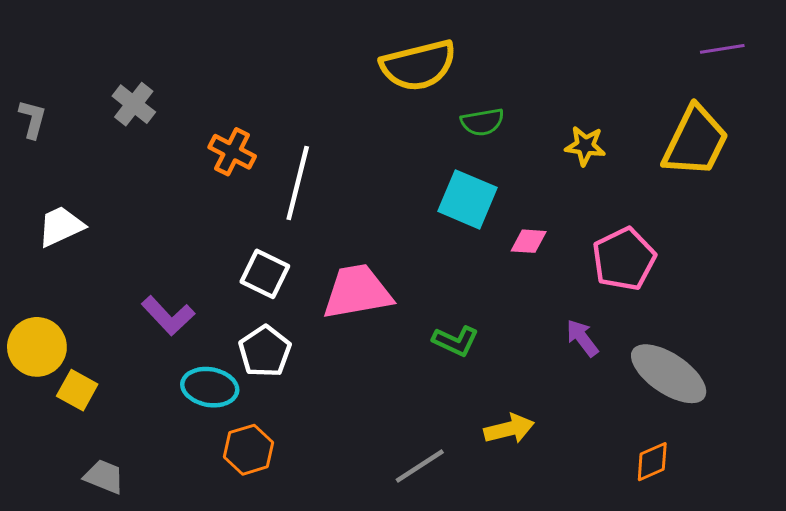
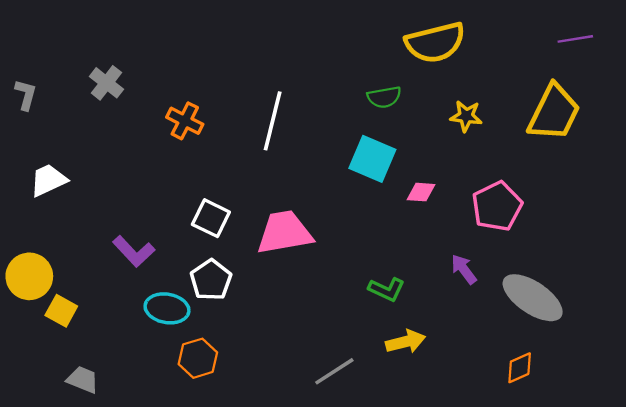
yellow semicircle: (418, 65) -> (435, 42), moved
white line: (298, 183) -> (273, 121), moved
green L-shape: (456, 341) -> (387, 289), moved

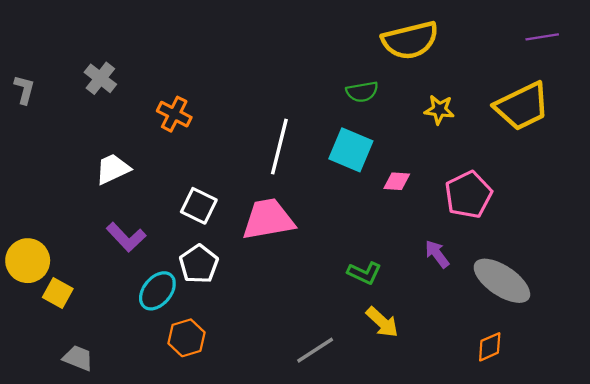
yellow trapezoid: (554, 113) -> (522, 106), turned 38
white line: (273, 121) -> (279, 147), moved
white trapezoid: (48, 180) -> (113, 169), moved
cyan ellipse: (167, 308) -> (157, 291), turned -60
yellow arrow: (406, 342) -> (382, 322), turned 57

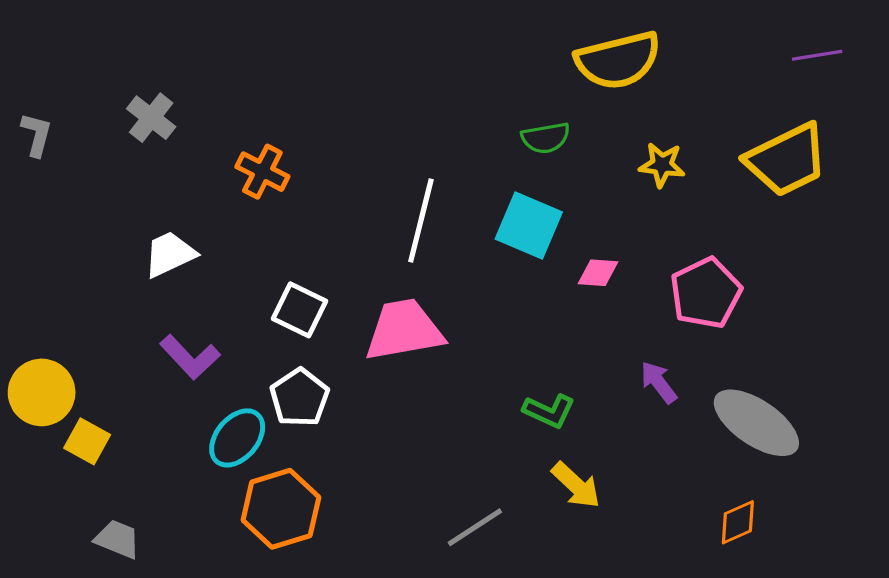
orange hexagon: (186, 338) -> (281, 509), size x1.4

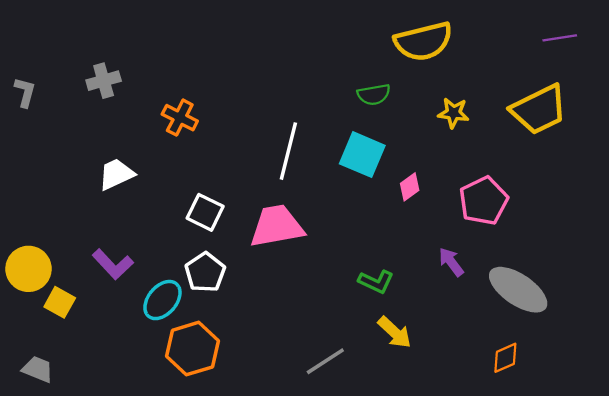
gray cross: (151, 118) -> (104, 81), turned 36
pink diamond: (598, 273) -> (410, 187), turned -40
purple L-shape: (190, 357) -> (113, 264), moved
gray trapezoid: (117, 539) -> (38, 369), moved

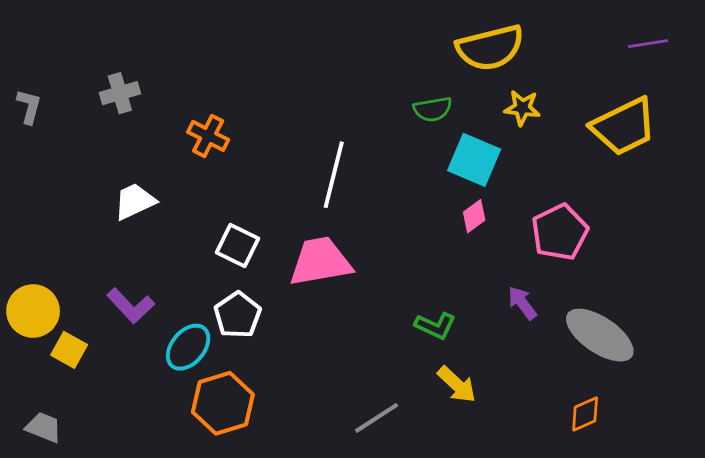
yellow star: (453, 113) -> (522, 108), moved
cyan square: (362, 155) -> (474, 160), moved

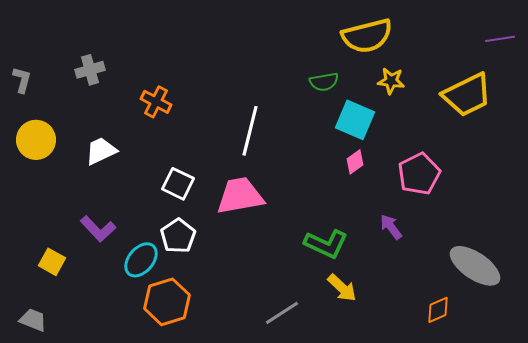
purple line: (648, 44) -> (500, 39), moved
yellow circle: (33, 311) -> (36, 140), moved
green L-shape: (435, 326) -> (326, 244), size x1.4
gray ellipse: (600, 335) -> (475, 266), moved

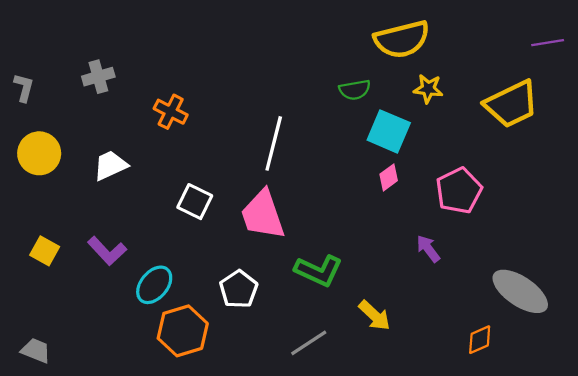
pink trapezoid: (240, 196) -> (263, 215), turned -99
white pentagon: (178, 236) -> (239, 289), moved
green L-shape: (326, 244) -> (319, 271), moved
yellow square: (52, 262) -> (45, 251), moved

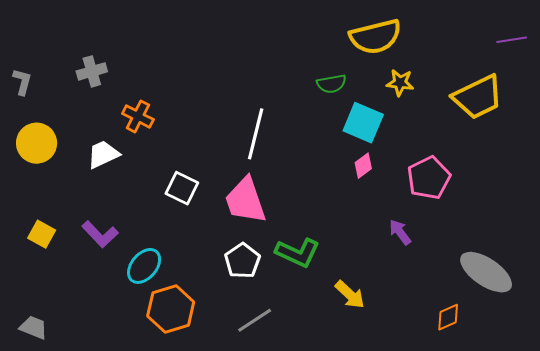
orange cross: (171, 112) -> (138, 116), moved
white pentagon: (239, 289) -> (242, 261), moved
gray line: (309, 343) -> (255, 320), moved

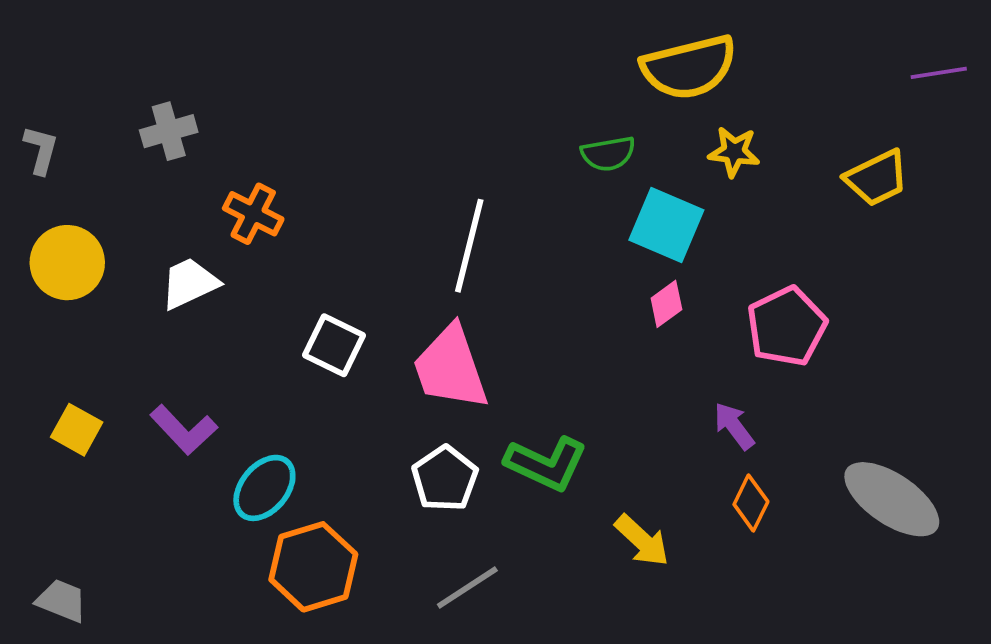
yellow trapezoid: (478, 97) -> (877, 178), size x0.7
orange diamond: (448, 317) -> (751, 503), moved, turned -40

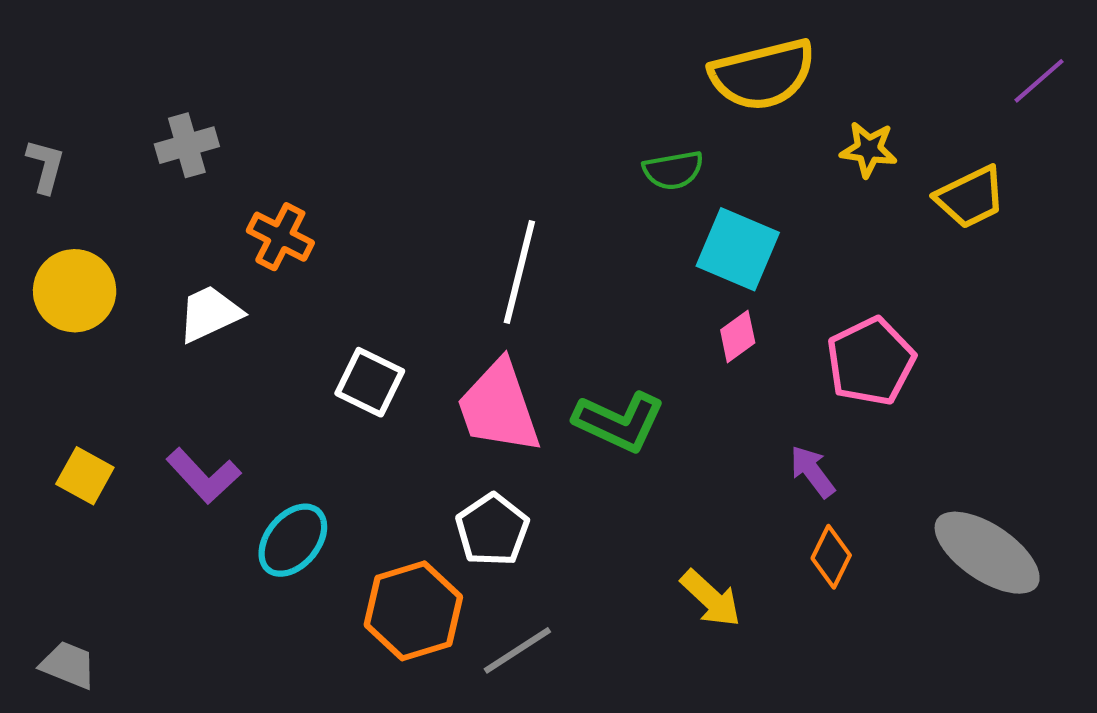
purple line: (939, 73) -> (1039, 81), turned -32
yellow star: (734, 152) -> (869, 149), moved
green L-shape: (546, 464) -> (619, 422), moved
orange hexagon: (313, 567) -> (413, 611), moved

